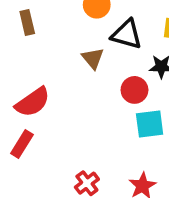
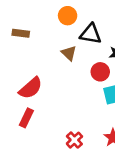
brown rectangle: (27, 22) -> (21, 33), turned -63

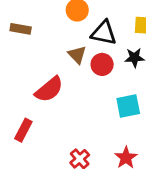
red circle: (100, 72) -> (102, 64), moved
red semicircle: (31, 88) -> (49, 89), moved

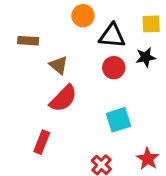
brown triangle: (77, 55) -> (59, 65), moved
cyan square: (128, 106) -> (118, 120), moved

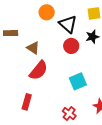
black triangle: (112, 36) -> (68, 24), turned 42

